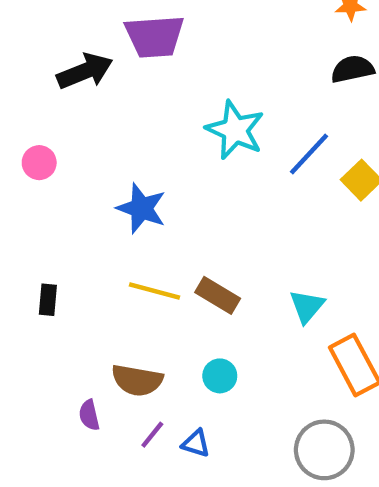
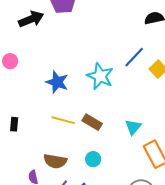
cyan star: (235, 130) -> (100, 76), moved

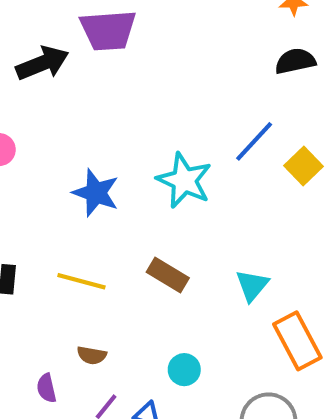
yellow line: (63, 120) -> (81, 281), moved
cyan circle: (93, 159) -> (184, 370), moved
brown semicircle: (55, 161) -> (92, 355), size x0.6

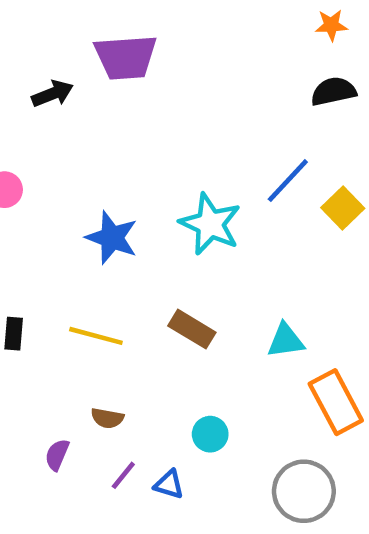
black arrow: (42, 63) -> (52, 94), size x0.7
cyan triangle: (252, 285) -> (286, 340), turned 42
purple semicircle: (46, 388) -> (57, 455), turned 36

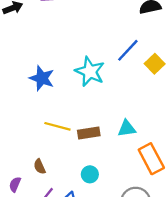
brown rectangle: (192, 329) -> (89, 133), moved, turned -40
yellow line: (96, 336) -> (57, 126), moved
brown semicircle: (107, 418) -> (40, 167), turned 56

